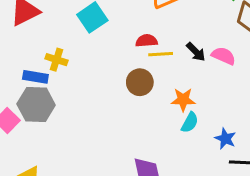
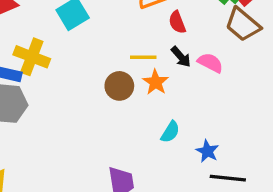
red semicircle: (147, 41) -> (177, 22), moved, turned -110
yellow cross: (57, 60) -> (32, 57), size x1.5
orange star: (183, 100) -> (156, 82), moved, turned 30

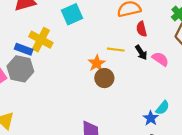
orange star: (156, 82) -> (97, 63), moved
brown circle: (119, 86) -> (104, 78), moved
cyan semicircle: (170, 132) -> (163, 108), moved

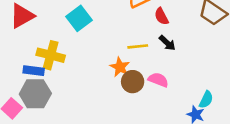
pink semicircle: (160, 59) -> (158, 80), moved

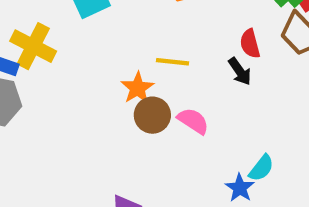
red semicircle: (161, 16) -> (250, 44), moved
black arrow: (167, 43) -> (240, 71), moved

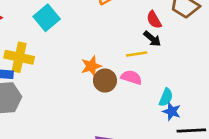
yellow line: (172, 62) -> (137, 54), moved
orange star: (137, 88) -> (91, 66), turned 30
cyan semicircle: (261, 168) -> (166, 97), moved

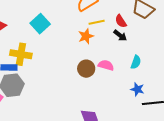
yellow line: (137, 54) -> (97, 22), moved
orange star: (91, 66) -> (86, 36), moved
cyan semicircle: (166, 97) -> (136, 62), moved

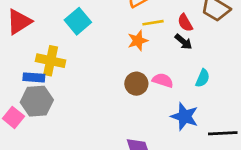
blue star: (137, 89) -> (185, 116), moved, size x1.5

